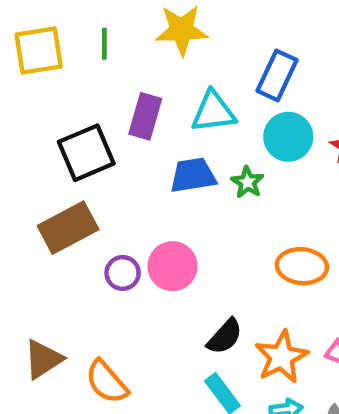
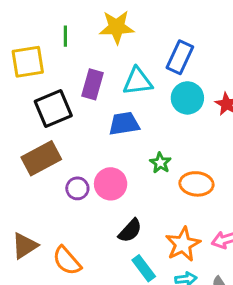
yellow square: (39, 50) -> (28, 62), moved
green star: (247, 182) -> (160, 163), moved
black semicircle: (225, 337) -> (130, 231), moved

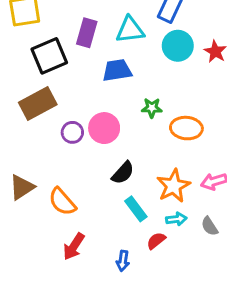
green star: (160, 163) -> (152, 108), turned -30

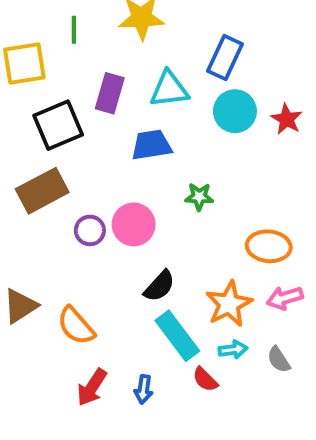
orange ellipse: (186, 128) -> (269, 246), moved
cyan rectangle: (136, 209) -> (177, 336), size x1.4
red semicircle: (156, 241) -> (205, 379), turned -96
blue arrow: (123, 261) -> (144, 389), moved

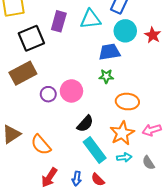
blue trapezoid: (151, 145) -> (109, 52), moved
orange ellipse: (269, 246) -> (127, 102), moved
red semicircle: (205, 379) -> (98, 180), moved

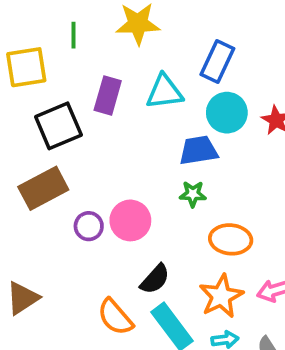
orange semicircle: (41, 145) -> (115, 317), moved

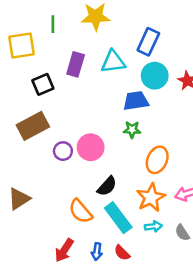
black square: (58, 126) -> (43, 84), size x0.7
orange ellipse: (231, 239) -> (157, 160), turned -72

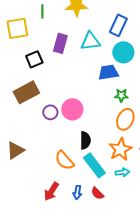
green star: (132, 130) -> (121, 95), moved
black semicircle: (107, 186) -> (85, 140), turned -42

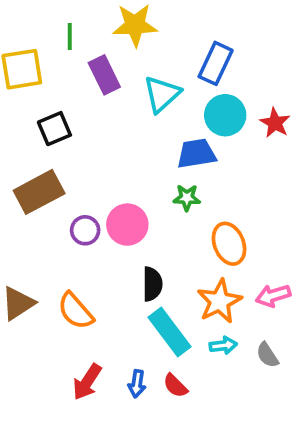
cyan triangle: (90, 41) -> (162, 94), turned -35
purple rectangle: (60, 43) -> (104, 75), moved, turned -42
green star: (121, 95) -> (187, 198), moved
orange ellipse: (125, 119) -> (229, 244), turned -45
orange semicircle: (64, 160) -> (76, 311), moved

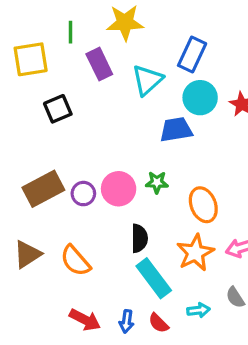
brown rectangle: (39, 192) -> (43, 189), moved
green star: (187, 198) -> (157, 182), moved
cyan arrow: (223, 345) -> (198, 310), moved
red arrow: (87, 382) -> (85, 320), turned -96

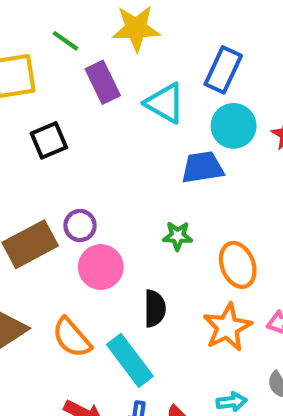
green line: (71, 32) -> (65, 41), turned -55
cyan triangle: (147, 80) -> (165, 103), turned -48
pink circle: (119, 189) -> (101, 267), moved
purple circle: (83, 194) -> (80, 225), moved
cyan rectangle: (154, 278) -> (130, 360), moved

